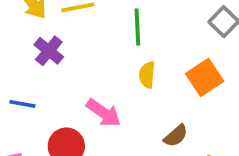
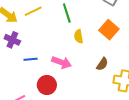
purple cross: (49, 51) -> (12, 40), moved
blue line: (22, 104) -> (31, 59), moved

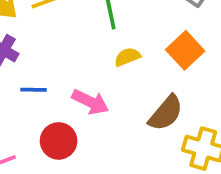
yellow semicircle: (79, 36) -> (127, 57), turned 72
brown semicircle: (102, 64) -> (166, 113), size x1.5

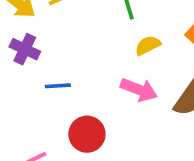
pink arrow: (90, 102) -> (139, 90), moved

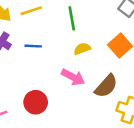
blue line: (58, 86) -> (33, 46), moved

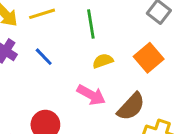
blue line: (33, 46) -> (44, 57), turned 42

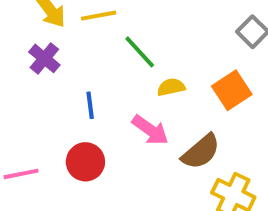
green line: (91, 24) -> (140, 52), moved, turned -40
blue line: (44, 57) -> (90, 105), moved, turned 30

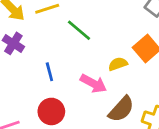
yellow semicircle: (171, 87) -> (118, 64), moved
brown semicircle: (201, 152) -> (121, 109), moved

